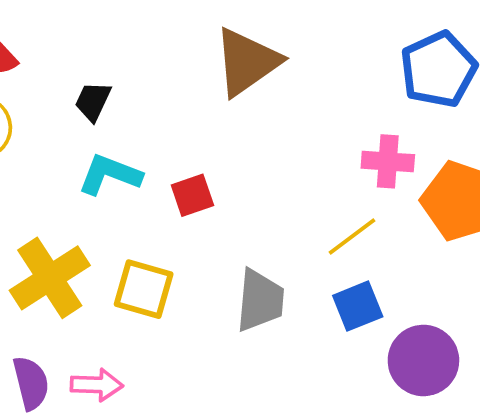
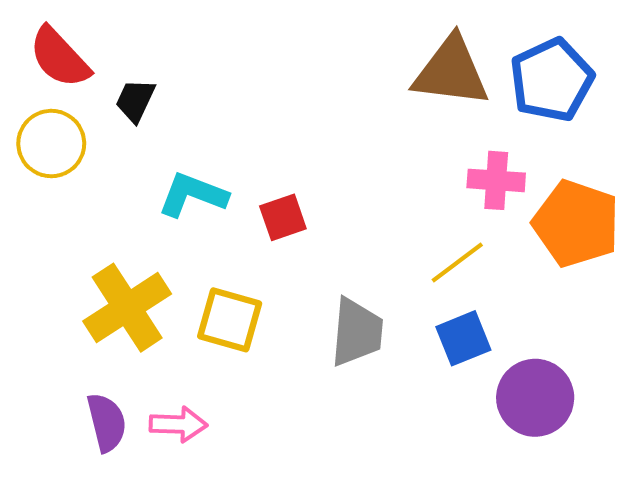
brown triangle: (247, 62) -> (451, 72), moved, turned 42
black trapezoid: (93, 101) -> (135, 100), moved

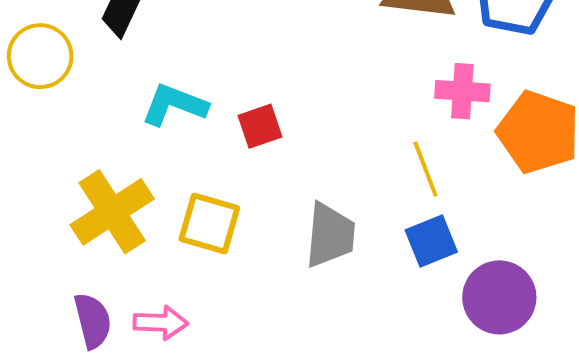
yellow line: (457, 262) -> (425, 169), turned -74

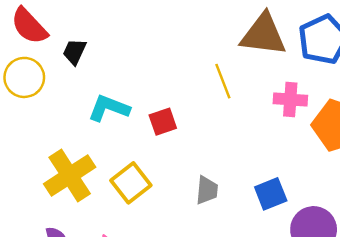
yellow line: (425, 169) -> (223, 81), moved
yellow square: (209, 223) -> (131, 183), turned 36
gray trapezoid: (330, 235) -> (207, 190), size x0.7

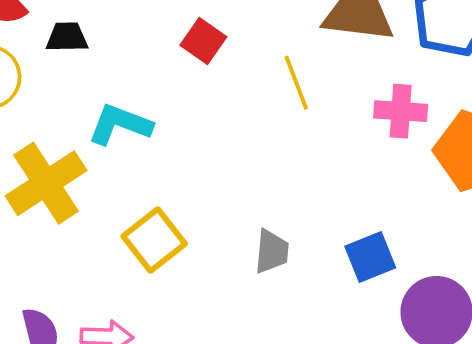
black trapezoid: (75, 52) -> (67, 37), turned 64
red square: (163, 122) -> (203, 41), moved, turned -36
yellow cross: (70, 176) -> (46, 183), moved

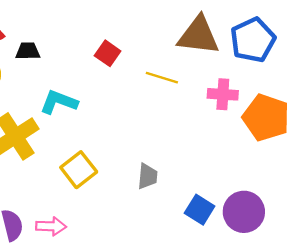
yellow line: (296, 83) -> (162, 78), turned -52
blue square: (370, 257) -> (200, 210), moved, turned -36

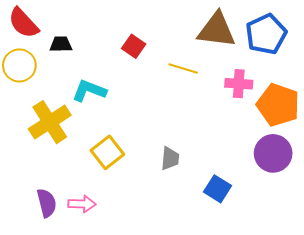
purple circle: (244, 212) -> (273, 153), moved

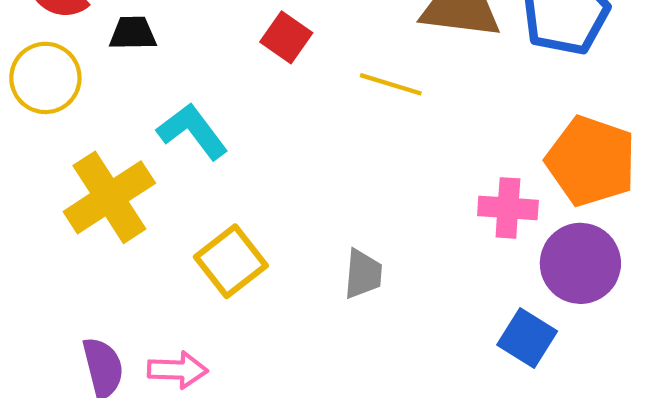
pink cross: (239, 84) -> (508, 208), moved
cyan L-shape: (89, 91) -> (192, 131), turned 32
blue square: (218, 189) -> (527, 338), moved

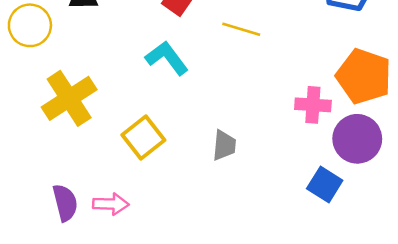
cyan L-shape: (192, 131) -> (167, 58), moved

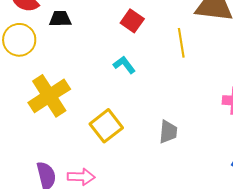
yellow line: (241, 29) -> (181, 43), turned 64
cyan L-shape: (167, 58) -> (124, 65), size x0.7

